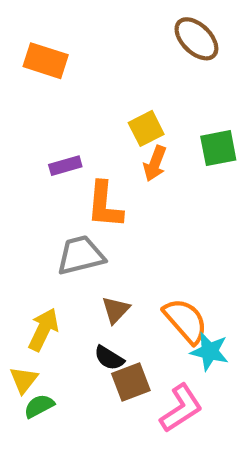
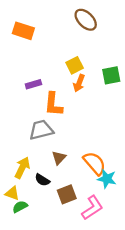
brown ellipse: (196, 39) -> (86, 20), moved
black semicircle: (109, 358) -> (42, 180), moved
yellow triangle: (24, 380) -> (12, 193), turned -48

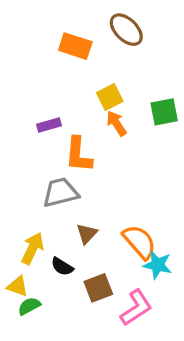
orange rectangle: (23, 31) -> (75, 46), moved
orange arrow: (79, 83) -> (116, 123), turned 126

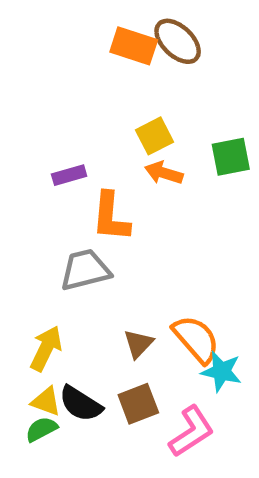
orange rectangle: (75, 46) -> (134, 46), moved
orange arrow: (116, 123) -> (164, 173), turned -40
brown triangle: (87, 234) -> (138, 344), moved
black semicircle: (62, 267) -> (81, 404), moved, size x1.4
yellow triangle: (18, 286) -> (46, 401), moved

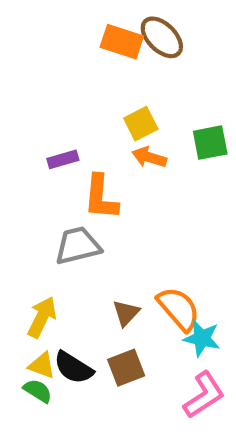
green semicircle: (41, 429) -> (38, 391), turned 60
pink L-shape: (191, 431) -> (204, 395), moved

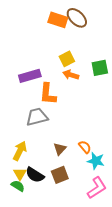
purple rectangle: (63, 159) -> (30, 76), size x1.5
orange semicircle: (179, 309) -> (85, 147), size x0.6
yellow triangle: (42, 366) -> (20, 174), turned 40

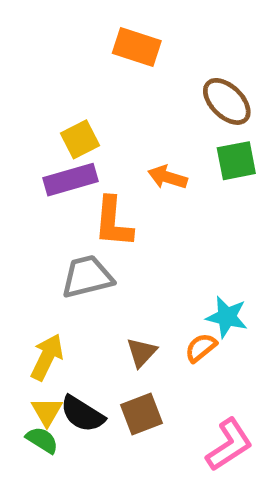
brown ellipse: (77, 18) -> (227, 101), moved
yellow square: (67, 59) -> (80, 139), moved
orange semicircle: (85, 147) -> (201, 348), turned -88
cyan star: (96, 161) -> (227, 317), moved

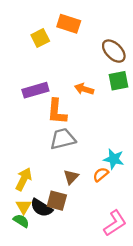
yellow square: (80, 139) -> (40, 38), moved
gray trapezoid: (87, 277) -> (63, 139), moved
brown square: (142, 414) -> (57, 201), moved, turned 36

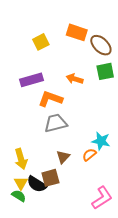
orange rectangle: (69, 24) -> (77, 32), moved
yellow square: (40, 38) -> (41, 42), moved
orange L-shape: (57, 112) -> (50, 99), turned 105
yellow arrow: (24, 179) -> (21, 159), turned 138
brown square: (57, 201) -> (50, 178), turned -30

